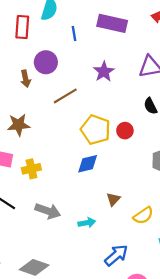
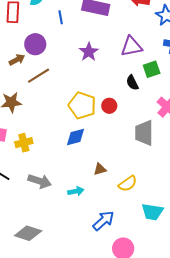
brown arrow: (26, 79) -> (17, 60), turned -105
brown line: (65, 96) -> (39, 76), moved
brown triangle: (113, 199) -> (100, 169), turned 32

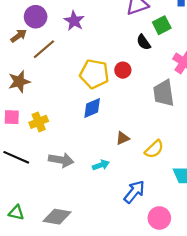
purple star: (89, 52) -> (74, 21), moved

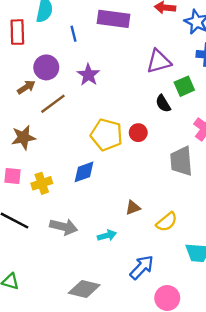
blue diamond: (92, 108) -> (84, 172), moved
gray diamond: (57, 217) -> (84, 289), moved

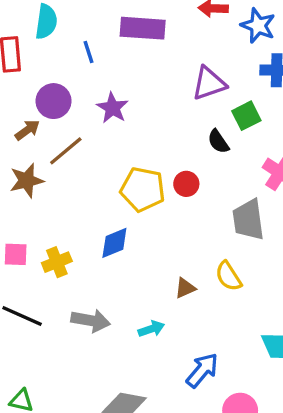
brown star: (23, 137) -> (27, 181), moved
yellow semicircle: (167, 222) -> (228, 276), moved, turned 100

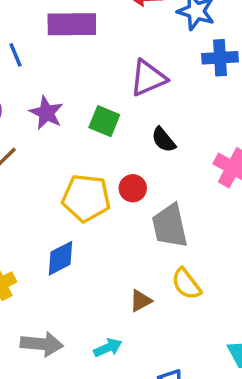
green square: (246, 116) -> (104, 121), moved, turned -36
gray trapezoid: (248, 220) -> (170, 226), moved

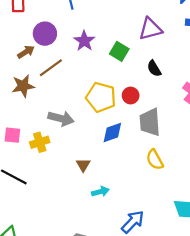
blue diamond: (60, 258) -> (112, 133), moved
brown triangle: (141, 301) -> (83, 165), moved, turned -40
gray arrow: (42, 344) -> (61, 118), moved

